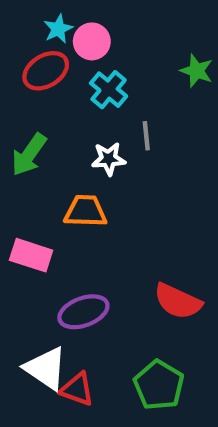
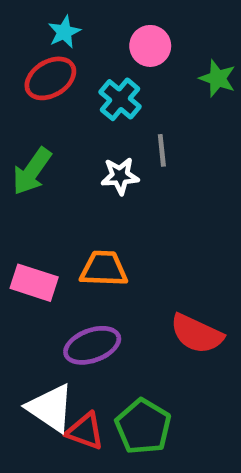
pink circle: (92, 41) -> (150, 46), moved
orange trapezoid: (86, 211) -> (104, 269), moved
green pentagon: (159, 385) -> (143, 427), moved

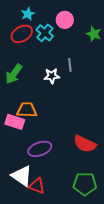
cyan cross: (120, 99) -> (45, 33), moved
orange trapezoid: (104, 269) -> (27, 110), moved
green pentagon: (143, 427) -> (85, 184), moved, turned -30

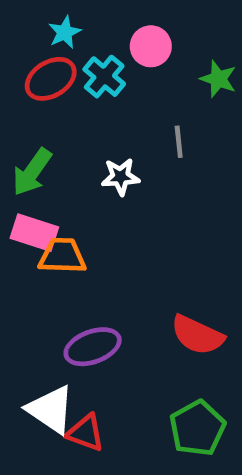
gray line: (70, 65) -> (179, 142), moved
pink rectangle: (15, 122) -> (34, 233), moved
green pentagon: (85, 184) -> (197, 428), turned -30

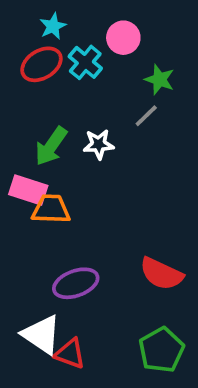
green star: (218, 79) -> (160, 80), moved
gray line: (179, 142) -> (146, 116), turned 52
green arrow: (32, 172) -> (51, 146), moved

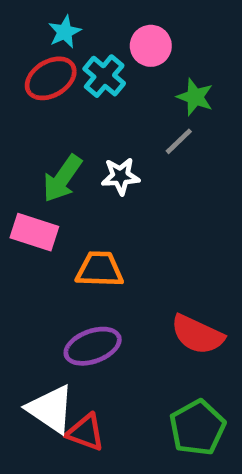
orange trapezoid: (51, 209) -> (100, 269), moved

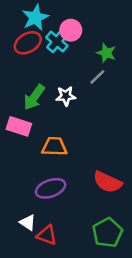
cyan star: (65, 32) -> (35, 18), size x1.5
pink circle: (151, 46) -> (71, 30), moved
white triangle: (51, 409) -> (28, 222), size x0.6

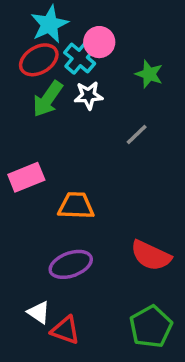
gray line: (97, 77) -> (137, 135), moved
white star: (66, 96) -> (89, 95), moved
green arrow: (34, 97) -> (48, 99), moved
pink rectangle: (19, 126) -> (26, 177), turned -40

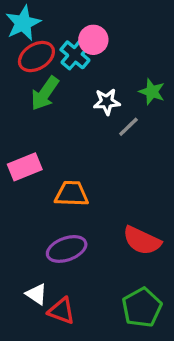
cyan star: (49, 24) -> (23, 23), moved
green star: (149, 74) -> (152, 92), moved
white star: (89, 95) -> (107, 102), moved

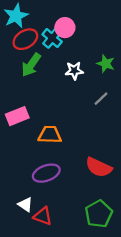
gray line: (128, 127) -> (101, 99), moved

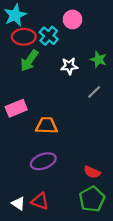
pink circle: (65, 28) -> (73, 19), moved
red ellipse: (25, 39) -> (24, 37), turned 30
red semicircle: (99, 167) -> (92, 172), moved, size x0.7
white triangle: (25, 205) -> (18, 203), moved

